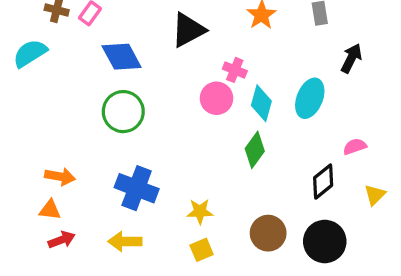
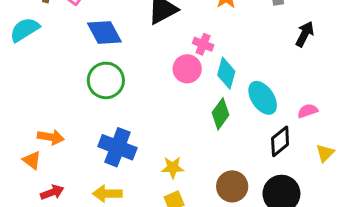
cyan ellipse: (310, 98) -> (263, 98), moved, turned -56
orange triangle: (50, 210) -> (32, 160), moved, turned 30

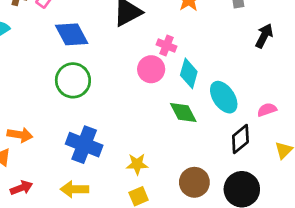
green diamond: (221, 114) -> (183, 112), turned -64

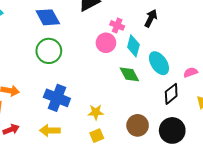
black arrow: (264, 36) -> (151, 18), moved

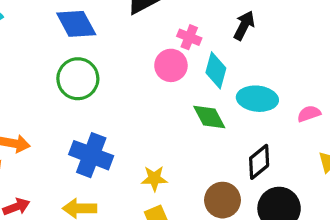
cyan ellipse: (159, 63) -> (257, 99), turned -50
black diamond: (171, 94) -> (259, 162), moved

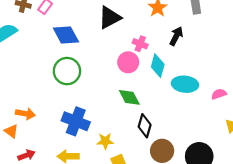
green diamond: (209, 117) -> (129, 97), moved
black diamond: (259, 162) -> (145, 126), moved, turned -35
yellow star: (154, 178) -> (105, 141), moved

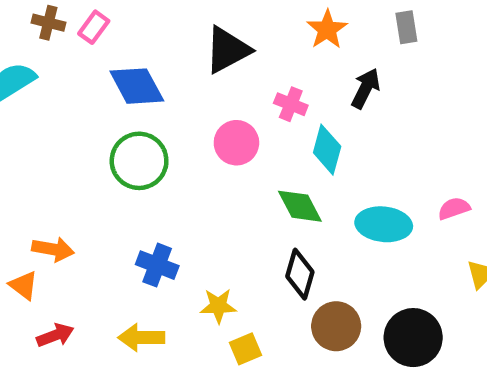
pink circle: (128, 62) -> (236, 143), moved
cyan ellipse: (185, 84) -> (384, 224), moved
green diamond: (129, 97) -> (300, 206), moved
blue cross: (76, 121) -> (157, 265), size x0.7

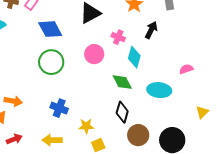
pink semicircle: (454, 208) -> (186, 69), moved

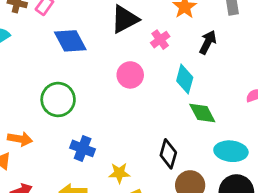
pink cross: (118, 37) -> (160, 40), moved, turned 32
green circle: (51, 62) -> (58, 99), moved
green diamond: (122, 82) -> (202, 113), moved
cyan ellipse: (159, 90) -> (231, 151), moved

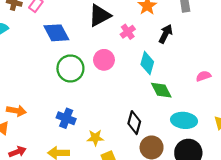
green circle: (58, 99) -> (70, 68), moved

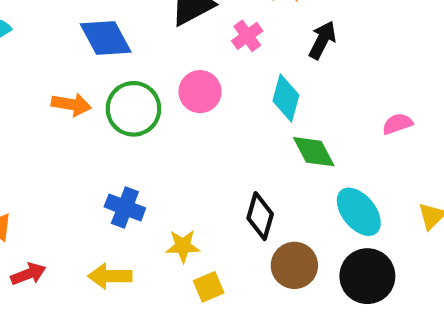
orange arrow: (16, 111) -> (71, 104), moved
cyan ellipse: (184, 120) -> (359, 212), turned 45

